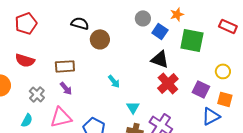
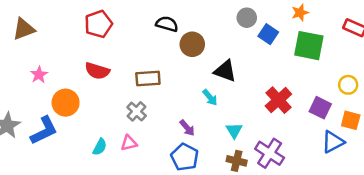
orange star: (177, 14) -> (300, 13), moved
black triangle: (160, 59) -> (225, 71), moved
purple arrow: (66, 88) -> (187, 128), moved
gray cross: (37, 94) -> (137, 111), moved
pink triangle: (61, 117) -> (129, 143), moved, size x0.6

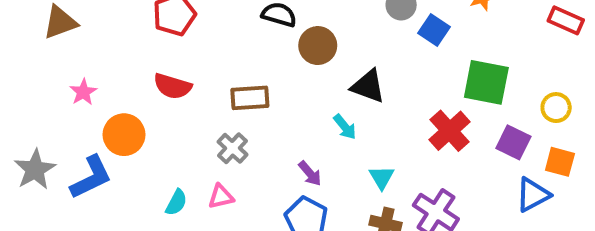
green square: (309, 46) -> (486, 82), moved

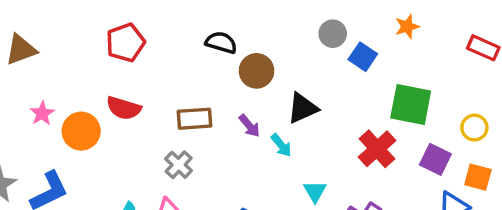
black triangle: (368, 86) -> (303, 108), turned -44
orange circle: (124, 135) -> (81, 131), moved
purple arrow: (310, 173) -> (249, 126), moved

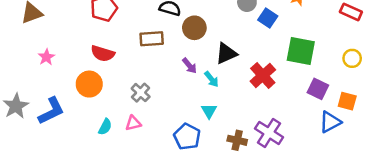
brown rectangle: (195, 119) -> (152, 39), moved
yellow circle: (474, 128) -> (352, 58), moved
orange circle: (81, 131) -> (89, 84), moved
red cross: (377, 149) -> (263, 75), moved
cyan triangle: (315, 191) -> (209, 111), moved

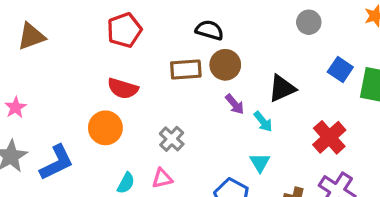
blue square: (268, 18) -> (340, 70), moved
brown circle: (194, 28) -> (225, 65), moved
pink star: (46, 57) -> (16, 107), moved
red cross: (263, 75) -> (329, 137), moved

